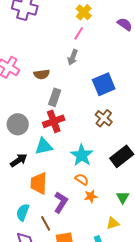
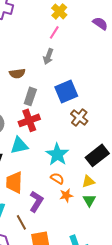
blue square: (104, 84) -> (66, 91), moved
green triangle: (123, 197) -> (89, 200), moved
yellow triangle: (113, 223) -> (88, 181), moved

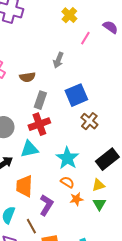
pink line: (54, 32) -> (85, 38), moved

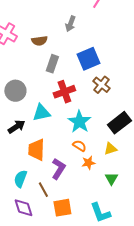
red cross: (39, 124) -> (64, 92), moved
green triangle: (99, 204) -> (111, 179), moved

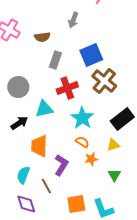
brown cross: (101, 85) -> (104, 81), size x1.4
orange square: (62, 208) -> (76, 204), moved

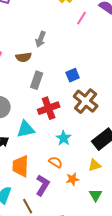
gray arrow: (73, 20) -> (41, 39), moved
blue square: (91, 55) -> (73, 75), size x0.6
cyan star: (82, 118) -> (64, 138), size x0.7
orange semicircle: (82, 142) -> (56, 162), moved

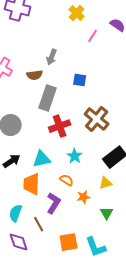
blue square: (73, 75) -> (80, 80), moved, turned 32
gray rectangle: (37, 80) -> (48, 98), size x1.4
cyan triangle: (26, 129) -> (42, 159), moved

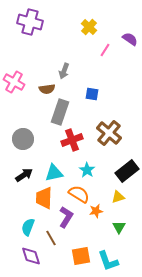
orange semicircle: (67, 180) -> (79, 194), size x1.5

